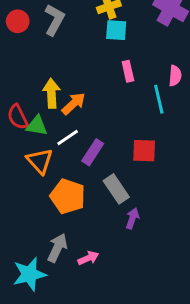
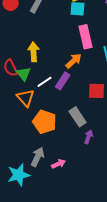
pink rectangle: (128, 71) -> (86, 37), size x1.6
orange arrow: (74, 104) -> (74, 61), moved
green triangle: (37, 126) -> (24, 74), turned 42
purple rectangle: (93, 152) -> (63, 81), moved

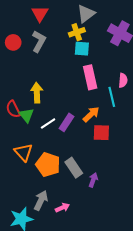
orange arrow: (74, 61) -> (91, 114), moved
orange triangle: (26, 98) -> (23, 152), moved
gray rectangle: (78, 117) -> (74, 168), moved

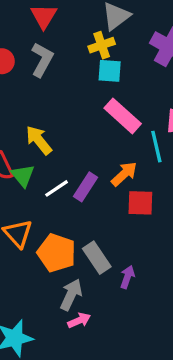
pink rectangle: (90, 77) -> (123, 116), turned -35
yellow arrow: (37, 93) -> (39, 140), turned -36
gray arrow: (41, 200) -> (71, 295), moved

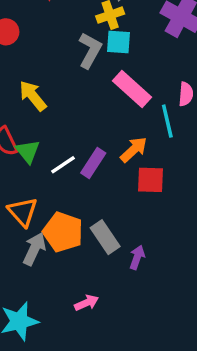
gray L-shape: (42, 60) -> (90, 50), moved
yellow arrow: (39, 140) -> (33, 96), moved
gray arrow: (71, 295) -> (34, 249), moved

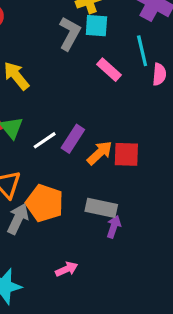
pink rectangle: (132, 89) -> (109, 70), size x0.7
cyan line: (167, 121) -> (142, 51), moved
orange arrow: (134, 150) -> (100, 153), moved
gray rectangle: (105, 237) -> (101, 208), moved, turned -44

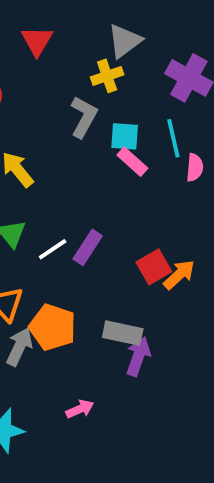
cyan square: (96, 26) -> (125, 136), moved
orange arrow: (100, 153) -> (179, 275), moved
red square: (126, 154) -> (154, 267), turned -32
purple arrow: (114, 227) -> (138, 356), size x1.4

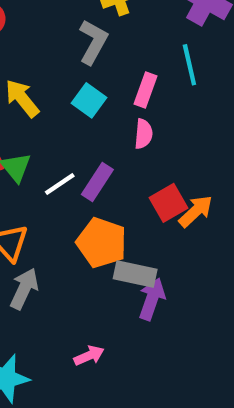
cyan square: (125, 136) -> (89, 100), moved, turned 32
pink rectangle: (132, 162) -> (146, 90), turned 68
pink semicircle: (195, 168) -> (143, 134), moved
orange pentagon: (53, 327) -> (102, 243), moved

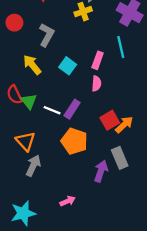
gray L-shape: (93, 42) -> (47, 35), moved
white line: (60, 184) -> (52, 110), turned 56
gray rectangle: (135, 274) -> (120, 158), moved, turned 55

